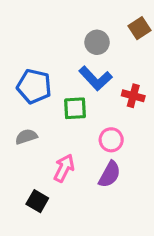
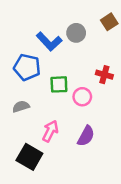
blue L-shape: (95, 78) -> (49, 41), moved
pink circle: (111, 140) -> (82, 97), moved
black square: (37, 201) -> (29, 157), size x1.5

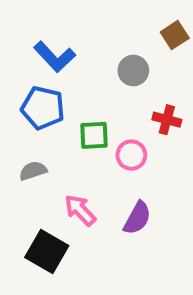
gray circle: (76, 33) -> (133, 70), moved
blue L-shape: (49, 41) -> (55, 57), moved
pink arrow: (50, 131) -> (80, 210), turned -70

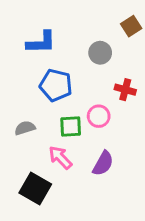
blue L-shape: (55, 57) -> (41, 42), turned -48
blue pentagon: (43, 108) -> (56, 85), moved
green square: (94, 135) -> (71, 127), moved

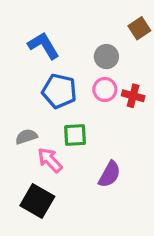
blue L-shape: (41, 42) -> (44, 46), turned -120
pink circle: (99, 116) -> (105, 90), moved
pink arrow: (60, 158) -> (50, 160), moved

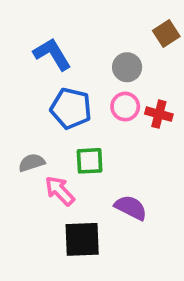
purple semicircle: (110, 174) -> (131, 208), turned -92
black square: (37, 201) -> (82, 239), moved, turned -32

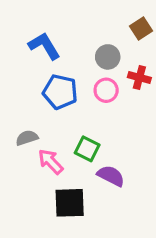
red cross: (159, 114) -> (139, 78), moved
green square: (90, 161) -> (87, 149), moved, turned 30

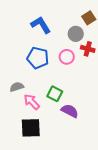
blue L-shape: (44, 46) -> (41, 25), moved
gray circle: (108, 57) -> (76, 34), moved
black square: (70, 203) -> (31, 128), moved

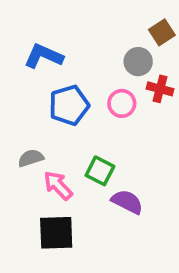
blue L-shape: (41, 25) -> (43, 56), moved, turned -35
blue pentagon: (38, 58) -> (69, 105), turned -30

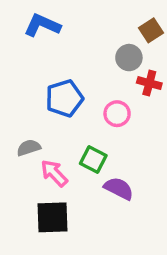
blue L-shape: (43, 56) -> (42, 25), moved
pink circle: (122, 103) -> (117, 114), moved

